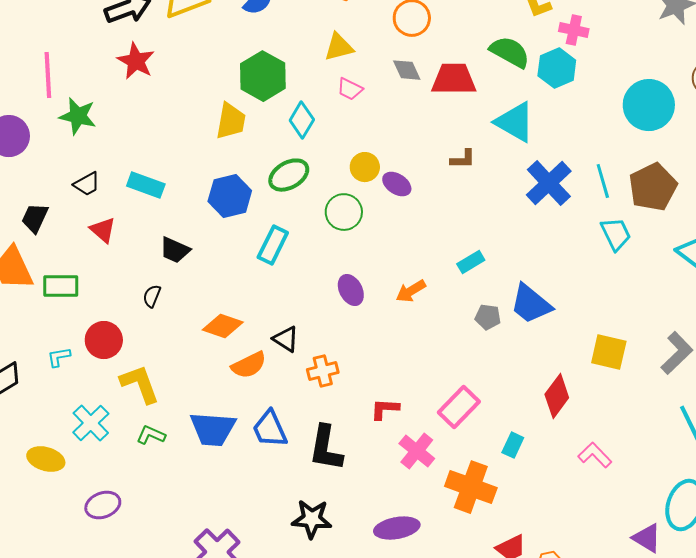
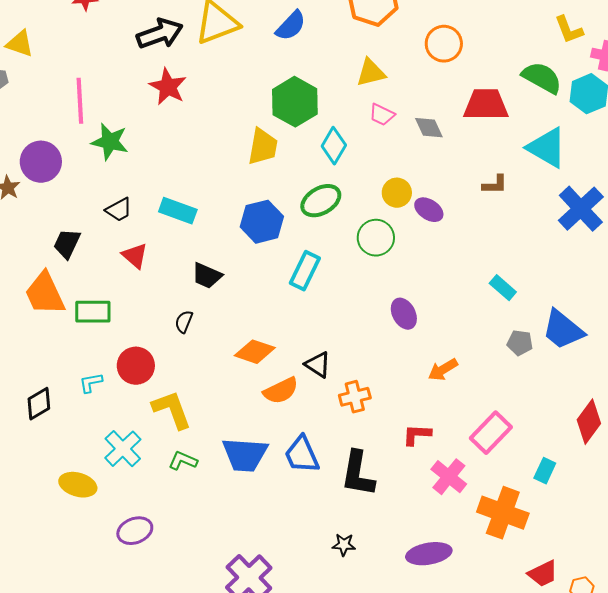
gray diamond: (407, 70) -> (429, 128), moved
cyan rectangle: (471, 262) -> (503, 288), turned 72
purple ellipse: (351, 290) -> (404, 314), moved
orange arrow: (411, 291) -> (443, 370), moved
black star: (312, 519) -> (344, 545), size x0.6

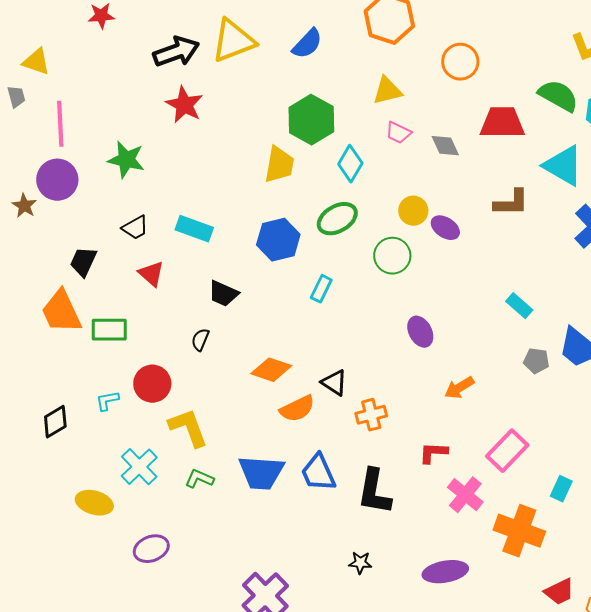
pink line: (80, 101) -> (60, 124), moved
brown L-shape: (495, 185) -> (511, 203), size x1.4
cyan rectangle: (305, 271) -> (321, 289), size x0.7

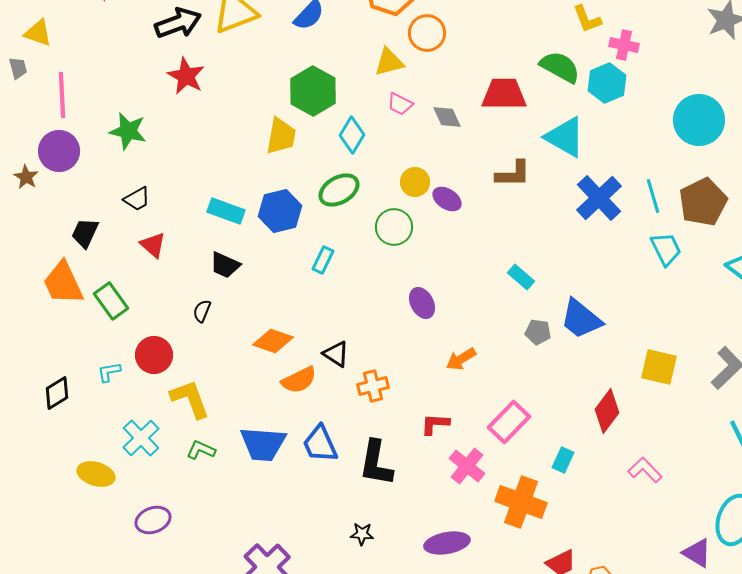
orange circle: (460, 62) -> (427, 33), moved
cyan rectangle: (194, 229) -> (226, 211), moved
green rectangle: (109, 330) -> (111, 301), turned 54

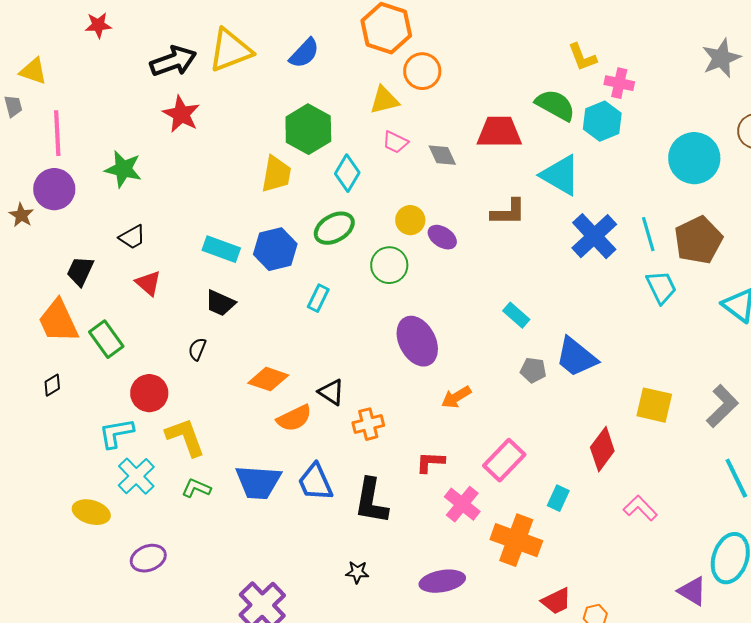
purple ellipse: (422, 303) -> (417, 341), size x1.6
cyan L-shape: (109, 372) -> (116, 433), moved, size x1.5
black diamond: (57, 393) -> (52, 385), moved, size x0.7

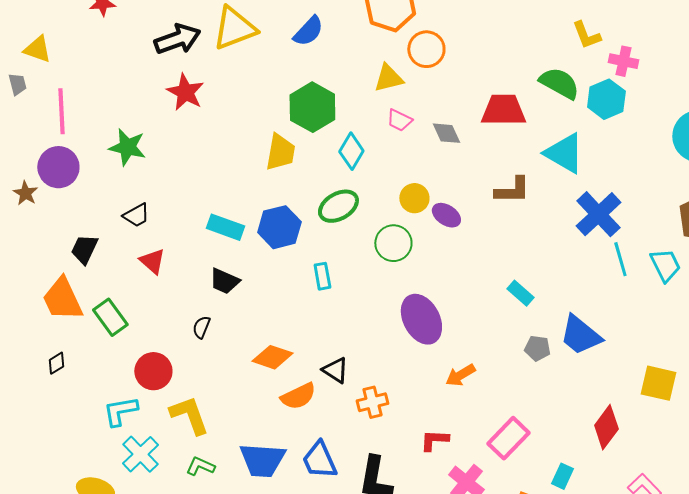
cyan line: (648, 234) -> (620, 259), moved
cyan rectangle: (318, 298) -> (322, 276), turned -36

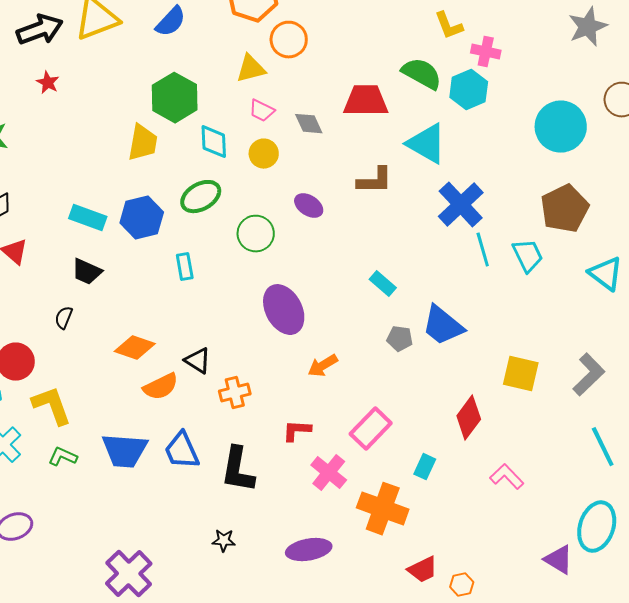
red star: (185, 92) -> (48, 83), size x0.6
cyan diamond: (351, 151) -> (214, 142), turned -33
yellow circle: (414, 198) -> (264, 154), moved

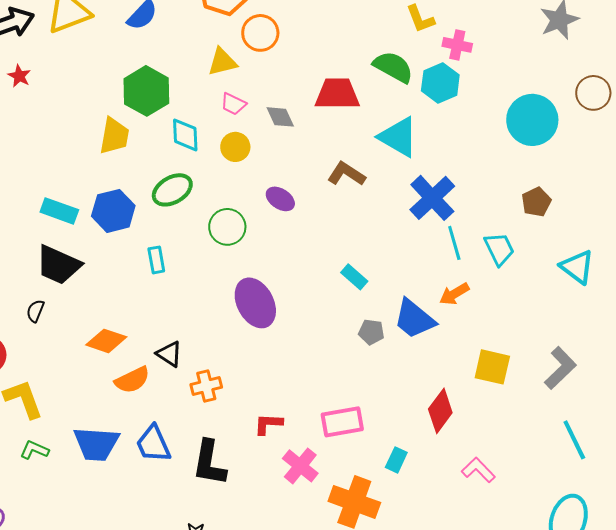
brown L-shape: (375, 181) -> (346, 174), turned -147
brown pentagon: (565, 209) -> (536, 202), size x0.6
black trapezoid: (87, 272) -> (58, 265), size x1.5
orange arrow: (323, 366) -> (454, 294), moved
pink rectangle: (371, 429) -> (342, 422), turned 36

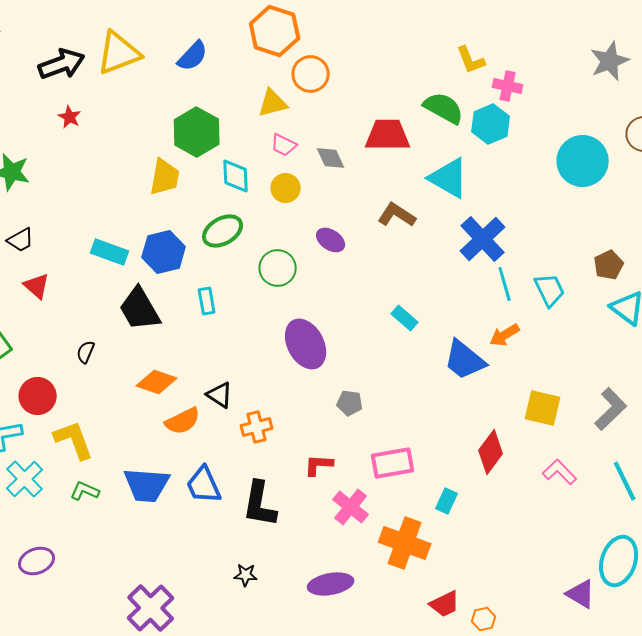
brown pentagon: (536, 202) -> (609, 265), moved
black trapezoid: (58, 265) -> (140, 309), moved, turned 36
gray pentagon: (371, 332) -> (350, 403), moved
pink L-shape: (478, 470) -> (560, 472), moved

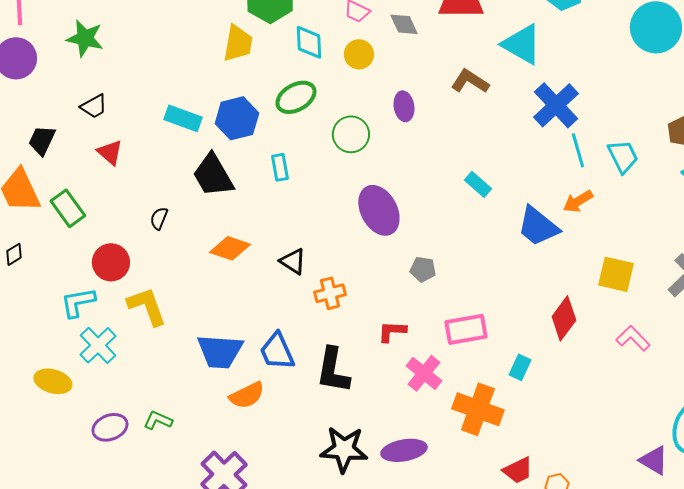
purple ellipse: (331, 240) -> (404, 106), turned 48
orange semicircle: (183, 421) -> (247, 395), moved
green L-shape: (85, 491) -> (158, 420), moved
black star: (246, 575) -> (344, 449), moved, size x2.0

